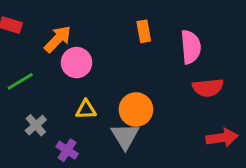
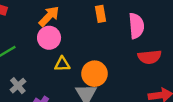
orange arrow: (58, 39) -> (49, 16), moved
yellow triangle: (86, 110) -> (62, 64), moved

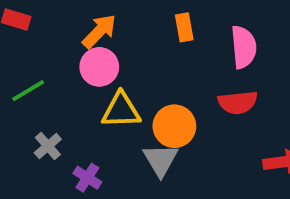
red semicircle: (150, 57) -> (238, 102), moved
yellow triangle: (62, 64) -> (121, 110), size x1.5

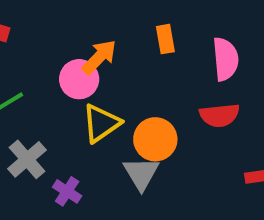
orange arrow: (99, 31) -> (99, 57), moved
yellow triangle: (121, 110) -> (101, 123), turned -33
gray cross: (48, 146) -> (27, 159), size x1.4

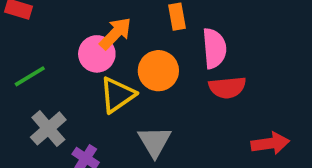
pink semicircle: (225, 59) -> (214, 48), moved
orange circle: (155, 139) -> (158, 71), moved

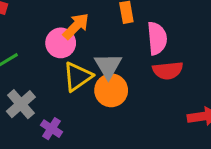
orange circle: (158, 71) -> (111, 90), moved
gray triangle: (155, 142) -> (108, 66), moved

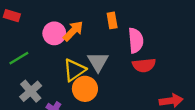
pink circle: (61, 43) -> (54, 33), moved
orange circle: (111, 90) -> (85, 89), moved

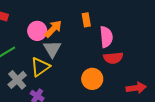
gray triangle: (98, 62) -> (52, 49), moved
yellow triangle: (74, 70) -> (40, 67), moved
orange circle: (85, 89) -> (92, 79), moved

